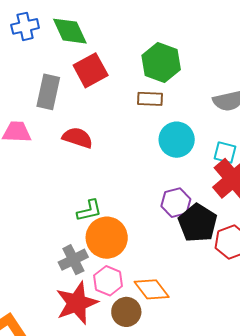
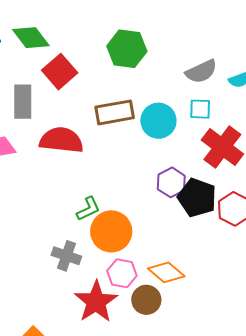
brown rectangle: (150, 99) -> (115, 112), moved, size x1.5
red semicircle: (78, 138) -> (61, 140), size x1.4
cyan square: (225, 152) -> (200, 109), moved
gray cross: (73, 260) -> (66, 256), moved, turned -32

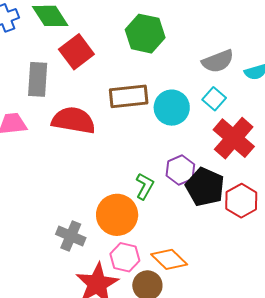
cyan square: (200, 109) -> (214, 99), turned 35
green L-shape: (88, 209) -> (145, 186), moved, turned -40

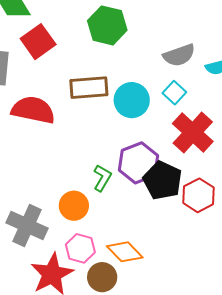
purple hexagon: (180, 170) -> (138, 163), size x1.4
orange circle: (117, 215) -> (74, 206), size x0.7
gray cross: (71, 236) -> (27, 226), size x1.4

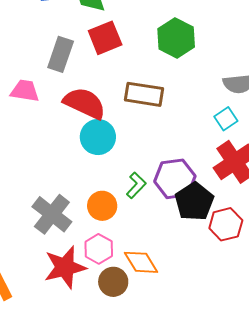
cyan circle: (132, 100) -> (98, 137), moved

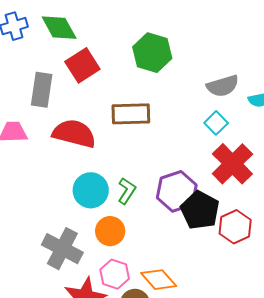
cyan circle: (98, 137) -> (91, 190), moved
green L-shape: (136, 185) -> (127, 191), moved

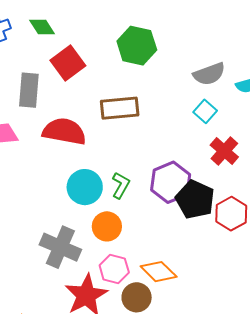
green diamond: (59, 28) -> (42, 27), size x0.7
red cross: (232, 164) -> (224, 151), size x0.7

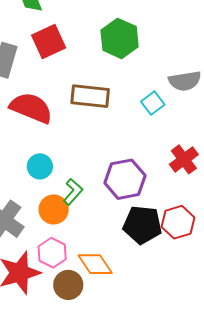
cyan square: (205, 111) -> (153, 103), moved
green L-shape: (121, 185) -> (73, 192), moved
cyan circle: (85, 187) -> (40, 166), size x0.7
black pentagon: (195, 199) -> (142, 225), moved, turned -30

